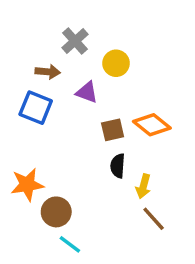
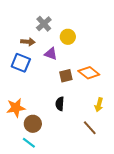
black semicircle: (118, 166) -> (60, 104), moved
yellow arrow: (143, 186) -> (99, 105), moved
cyan line: (70, 244) -> (29, 143), moved

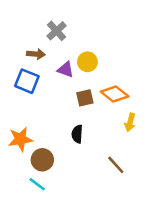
yellow circle: (68, 37) -> (87, 62), moved
yellow arrow: (99, 105) -> (130, 122), moved

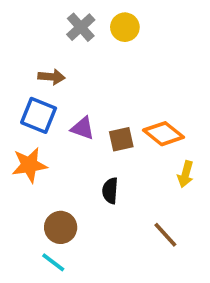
gray cross: (57, 31) -> (81, 27), moved
yellow circle: (87, 62) -> (125, 27), moved
purple triangle: (66, 70) -> (83, 128), moved
orange star: (20, 139) -> (29, 165), moved

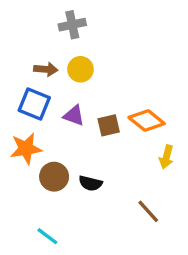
gray cross: (81, 27) -> (72, 25), turned 30
yellow circle: (125, 27) -> (81, 69), moved
black semicircle: (110, 191) -> (90, 183), moved, turned -80
brown circle: (61, 227) -> (54, 177), moved

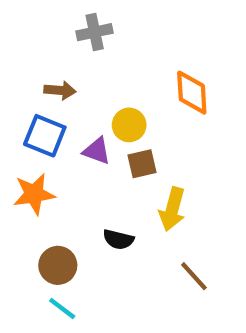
yellow circle: (81, 69) -> (129, 125), moved
orange diamond: (147, 120) -> (192, 93), moved, turned 48
yellow arrow: (166, 157) -> (172, 209), moved, size x1.4
brown circle: (54, 177) -> (58, 265), moved

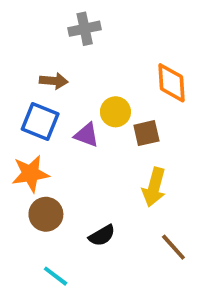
brown square: (142, 164) -> (146, 133), moved
black semicircle: (118, 239) -> (102, 236), moved, turned -44
brown circle: (58, 265) -> (46, 214), moved

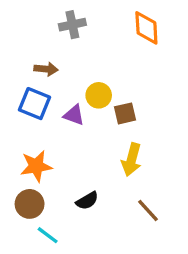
orange diamond: (172, 83) -> (146, 28), moved
orange star: (30, 174) -> (36, 166), moved
brown circle: (46, 214) -> (30, 204), moved

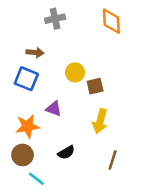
purple triangle: (74, 115) -> (54, 109), moved
brown line: (148, 211) -> (113, 160), turned 60

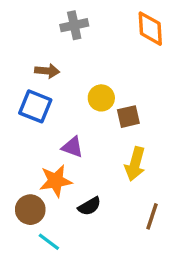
orange star: (28, 126) -> (56, 181), moved

